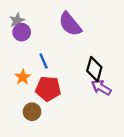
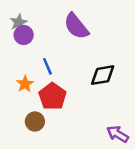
black diamond: (94, 69) -> (103, 75), turned 65
purple arrow: (101, 88) -> (118, 134), moved
red pentagon: (48, 89) -> (52, 96), turned 30

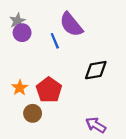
blue line: (47, 66) -> (55, 41), moved
orange star: (25, 84) -> (20, 88), moved
purple arrow: (118, 134) -> (96, 125), moved

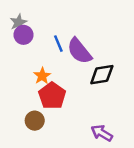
purple semicircle: (71, 24) -> (79, 51), moved
orange star: (20, 88) -> (42, 76), moved

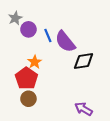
purple circle: (23, 35) -> (28, 29), moved
red pentagon: (52, 96) -> (26, 78), moved

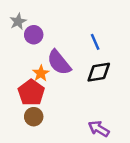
blue line: (48, 35) -> (95, 42), moved
purple semicircle: (65, 42) -> (59, 62), moved

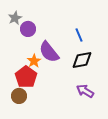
brown circle: (34, 117) -> (19, 96), moved
purple arrow: (99, 129) -> (85, 91), moved

